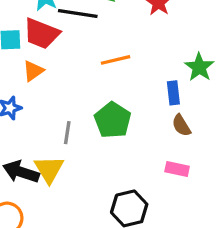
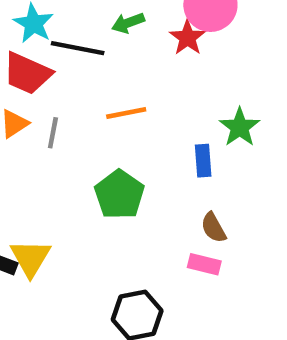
brown semicircle: (181, 125) -> (213, 228), moved
gray line: (67, 133) -> (53, 133), moved

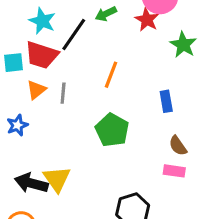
black line: (78, 48) -> (74, 34), turned -60
orange line: (126, 113) -> (111, 75), turned -52
green star: (240, 127) -> (183, 45), moved

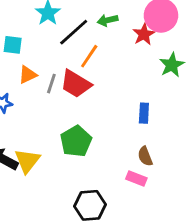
red trapezoid: (42, 55) -> (76, 84), moved
orange line: (111, 75) -> (89, 56), moved
green pentagon: (112, 130) -> (76, 141), moved

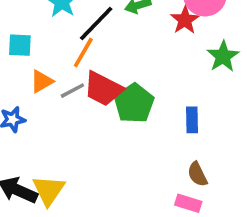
orange line: (89, 56) -> (83, 53), moved
gray line: (51, 84) -> (72, 91), turned 48
green pentagon: (76, 141) -> (134, 103), moved

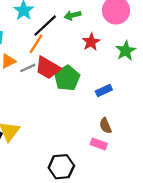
red star: (185, 20) -> (91, 42), moved
blue rectangle: (192, 120) -> (104, 90), turned 63

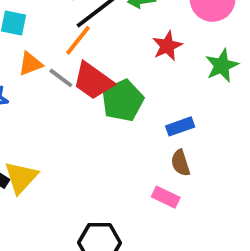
gray line: (28, 68) -> (61, 78), turned 56
brown semicircle: (106, 126) -> (180, 163), moved
pink rectangle: (99, 144) -> (166, 197), moved

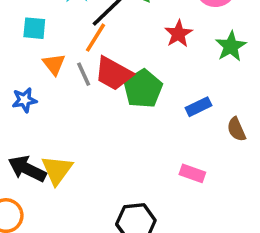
orange triangle: (30, 64) -> (54, 64), turned -40
gray line: (61, 78) -> (84, 74), turned 35
brown semicircle: (180, 163) -> (236, 129), moved

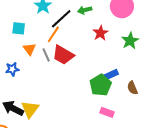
green pentagon: (143, 89) -> (101, 85), moved

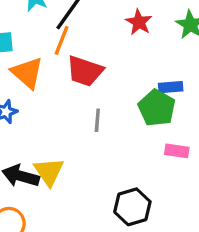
orange triangle: (29, 49) -> (27, 73), size x1.5
gray line: (46, 55) -> (97, 120), moved, turned 40
blue rectangle: (111, 75) -> (171, 87), turned 32

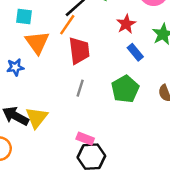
red trapezoid: (85, 71) -> (79, 51), turned -128
blue rectangle: (171, 87) -> (135, 52), moved, turned 42
pink rectangle: (177, 151) -> (85, 139), moved

